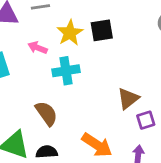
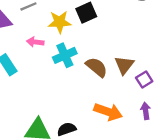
yellow star: (70, 33) -> (59, 22), turned -30
brown semicircle: (46, 113) -> (97, 67), moved

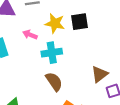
brown semicircle: (97, 67) -> (54, 82), moved

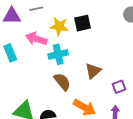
pink arrow: (30, 35) -> (36, 39), size x1.5
brown triangle: (100, 74) -> (93, 71), moved

